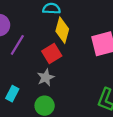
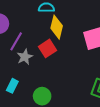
gray star: (46, 77) -> (25, 57), moved

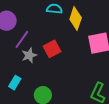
yellow diamond: (57, 27) -> (76, 18), moved

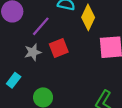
purple line: (22, 39) -> (41, 26), moved

